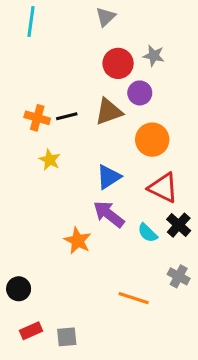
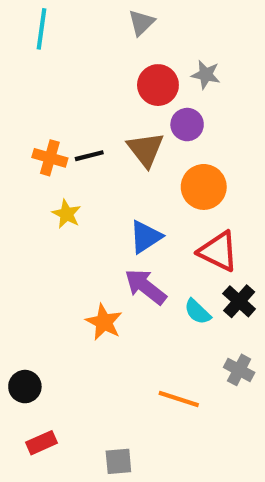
brown triangle: (109, 112) -> (145, 149), turned -48
gray square: (67, 337) -> (118, 461), moved

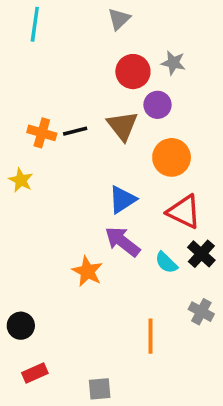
yellow star: (66, 214) -> (21, 180), moved
orange line: (179, 399) -> (150, 336), turned 72

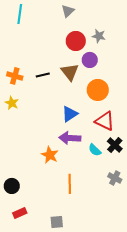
orange cross: (42, 133) -> (15, 76), moved
purple arrow: (122, 242) -> (70, 138), turned -35
orange line: (150, 336) -> (70, 184), moved

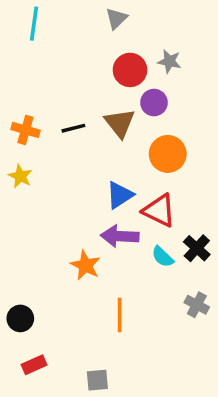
red triangle: (105, 121) -> (159, 210), moved

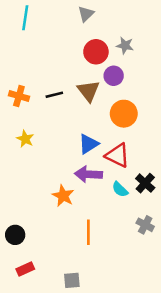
yellow star: (20, 176) -> (25, 139), moved

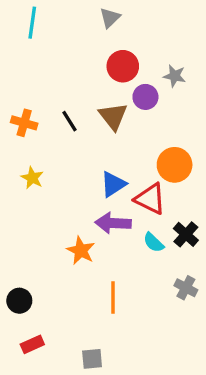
gray star: (125, 45) -> (175, 76), moved
black line: (54, 95) -> (69, 121), turned 72
orange circle: (124, 114) -> (175, 165), moved

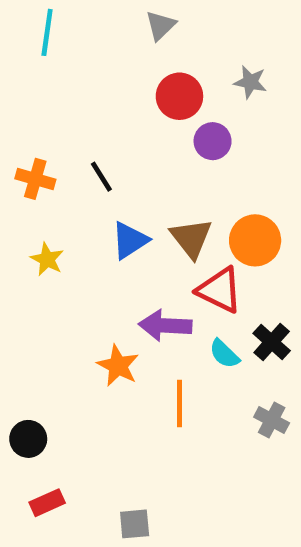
gray star: (175, 76) -> (250, 82), moved
brown triangle: (113, 116) -> (191, 238), moved
blue triangle: (113, 184) -> (130, 240), moved
orange line: (113, 297) -> (179, 403), moved

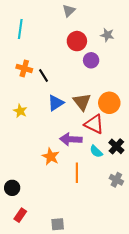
cyan line: (47, 32) -> (20, 29), moved
orange cross: (35, 179) -> (24, 68), moved
red rectangle: (47, 503) -> (20, 215), turned -32

